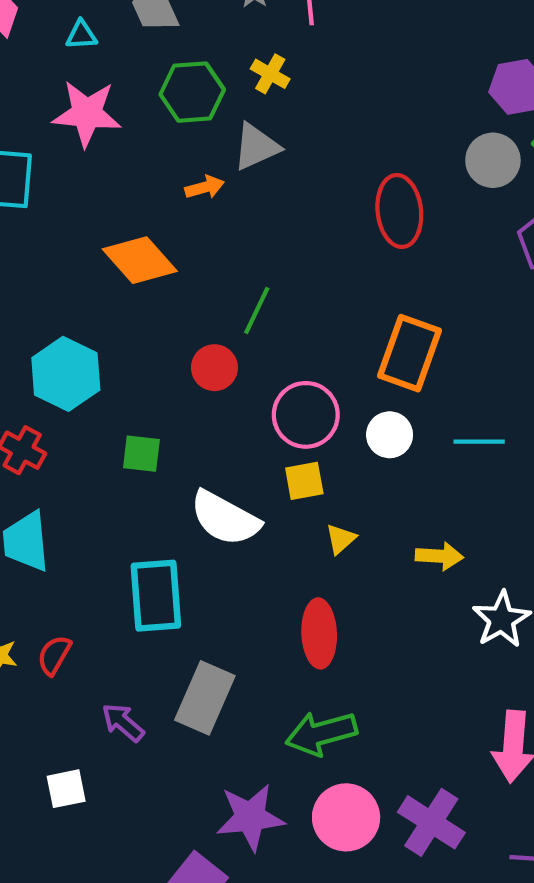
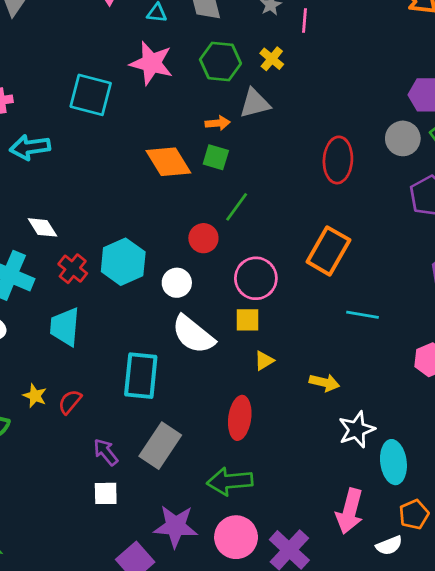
cyan hexagon: (66, 374) -> (123, 262), moved
white circle: (390, 435) -> (177, 283), moved
green square: (141, 454) -> (216, 157), moved
white square: (66, 789) -> (106, 493), moved

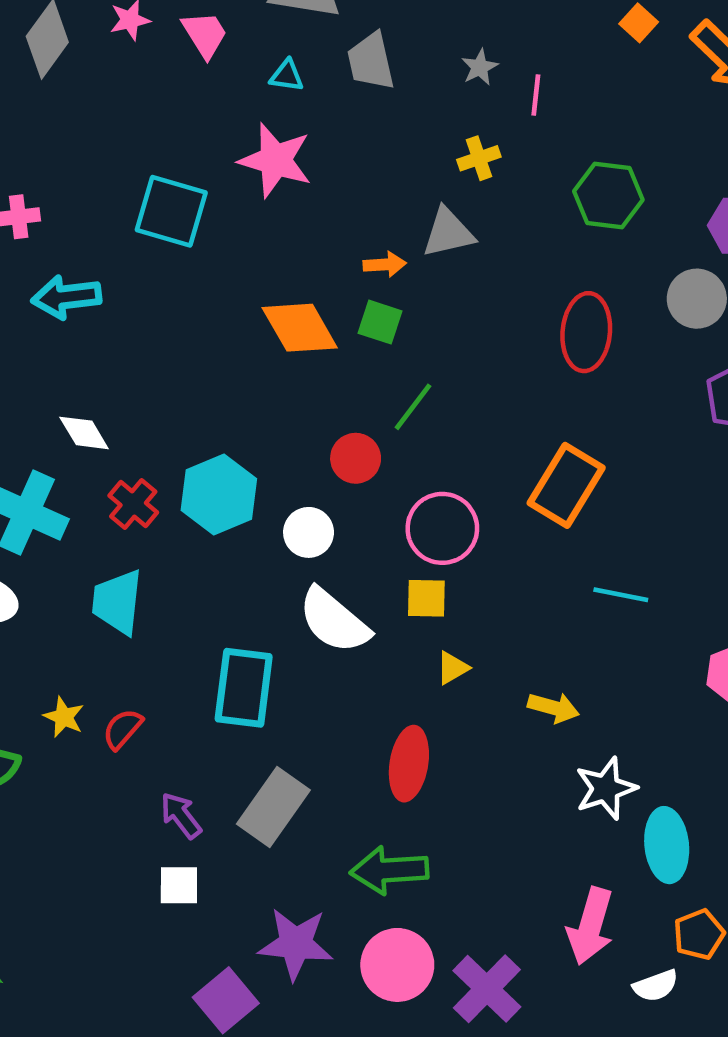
yellow cross: (272, 59) -> (479, 158), turned 30
green hexagon: (220, 61) -> (608, 196), moved

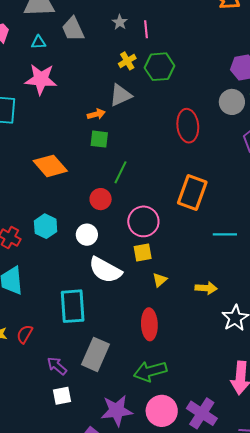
green hexagon: (608, 196) -> (159, 67), moved
orange diamond: (300, 328) -> (50, 166), moved
cyan hexagon: (219, 495) -> (46, 226), size x0.7

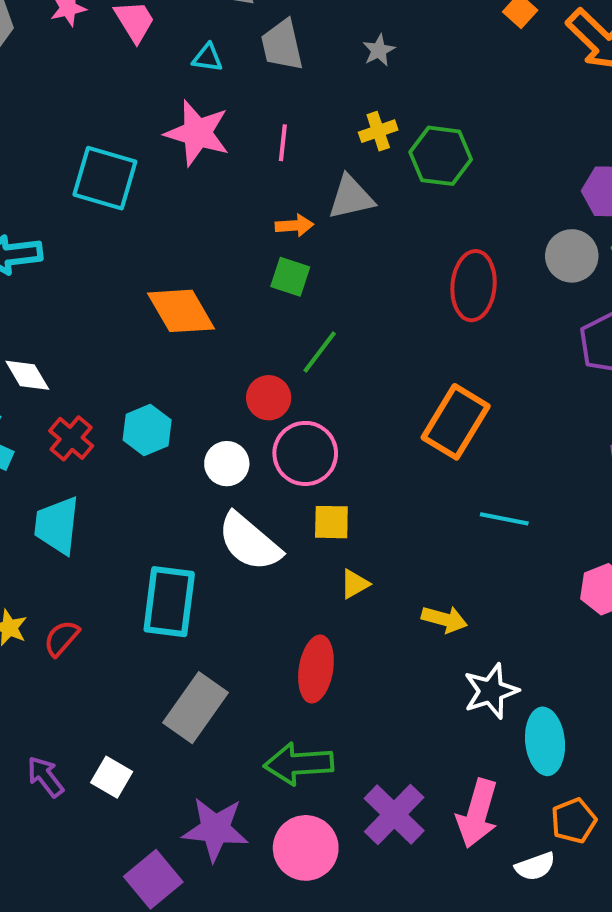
pink line: (146, 29) -> (283, 143), moved
pink circle: (143, 221) -> (305, 453), moved
purple arrow: (57, 366) -> (45, 777), moved
white square: (62, 396) -> (112, 777), turned 30
purple cross: (202, 413) -> (394, 814), moved

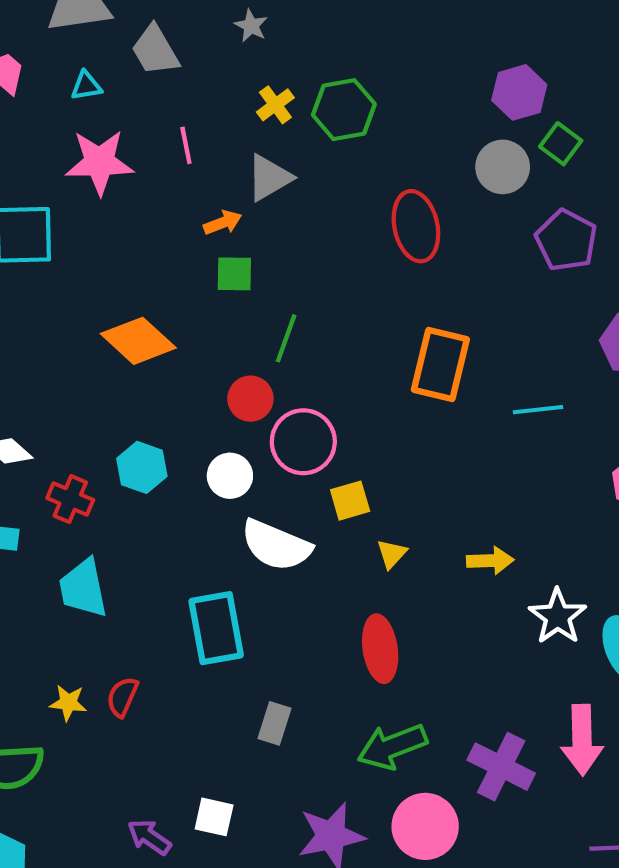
cyan line: (504, 519) -> (538, 410), moved
gray rectangle: (196, 708) -> (275, 723), size x0.6

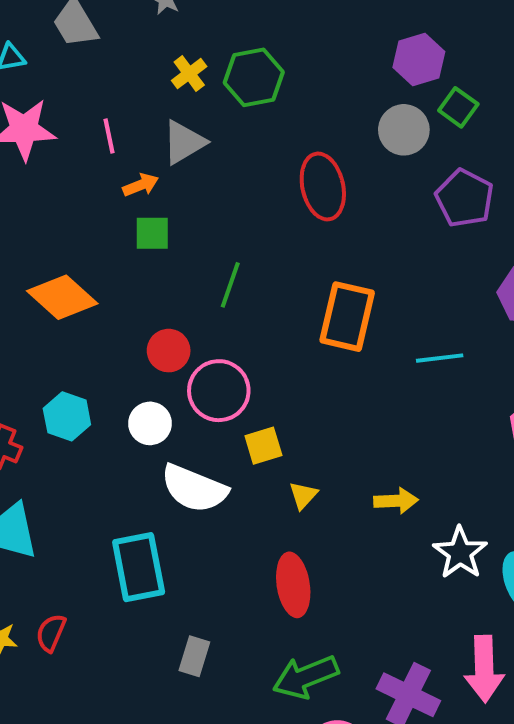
pink line: (186, 145) -> (109, 136), moved
green line: (286, 338) -> (230, 285), moved

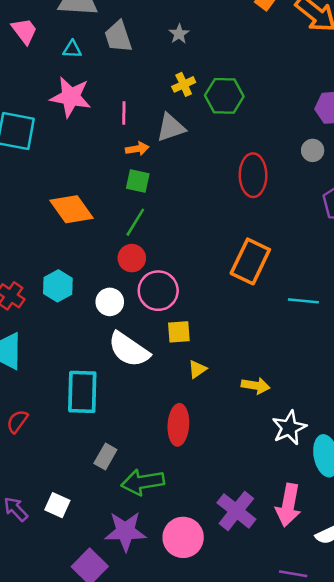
gray circle: (404, 130) -> (313, 150), size x0.7
green line: (230, 285) -> (135, 222), moved
green arrow: (306, 677) -> (143, 482), moved

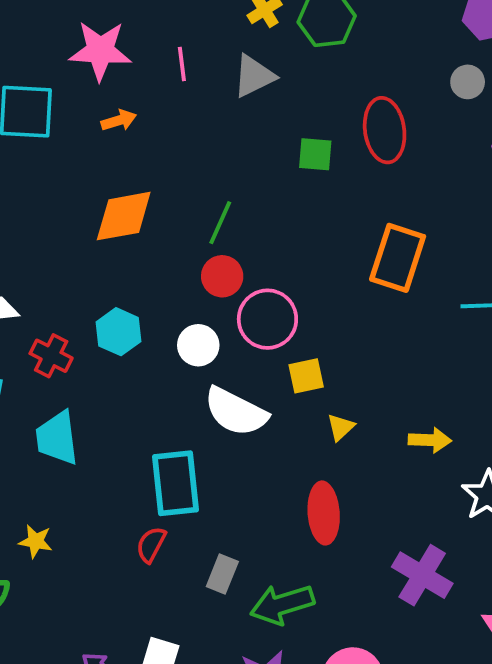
orange arrow: (137, 149) -> (119, 120), moved
green square: (138, 181) -> (315, 154), moved
orange diamond: (72, 209) -> (124, 216), turned -57
red semicircle: (17, 421) -> (151, 545), moved
purple cross: (236, 511) -> (422, 575), moved

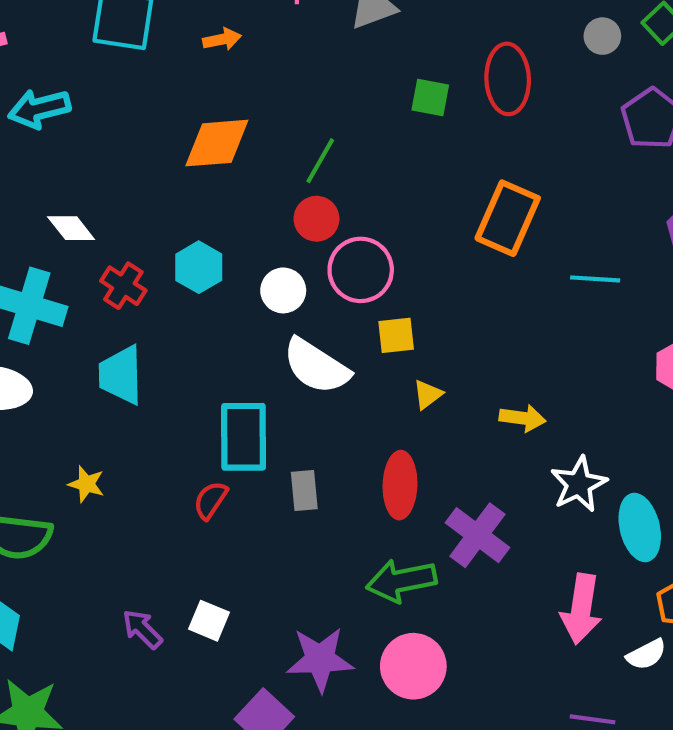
gray rectangle: (222, 574) -> (304, 491), moved, turned -33
purple cross: (422, 575) -> (477, 535), moved
green arrow: (282, 604) -> (401, 581), moved

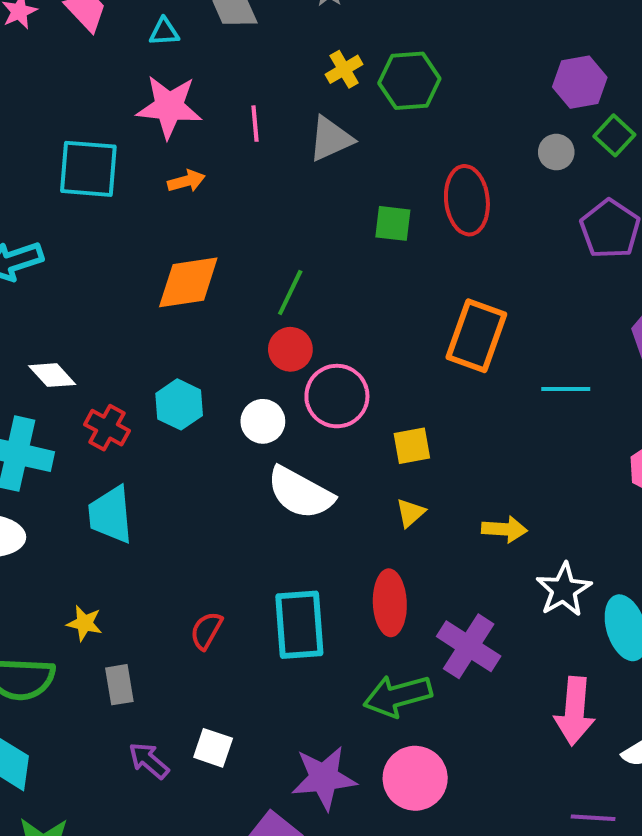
yellow square: (396, 335) -> (412, 446), moved
cyan rectangle: (244, 437) -> (299, 625), moved
gray rectangle: (304, 491) -> (119, 685), moved

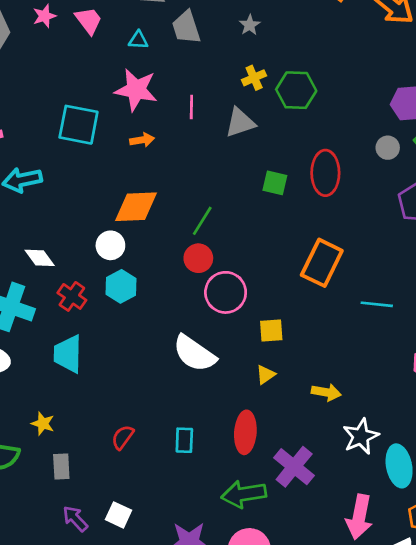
white circle: (263, 421) -> (110, 245), moved
cyan rectangle: (299, 625) -> (184, 440), size x0.6

